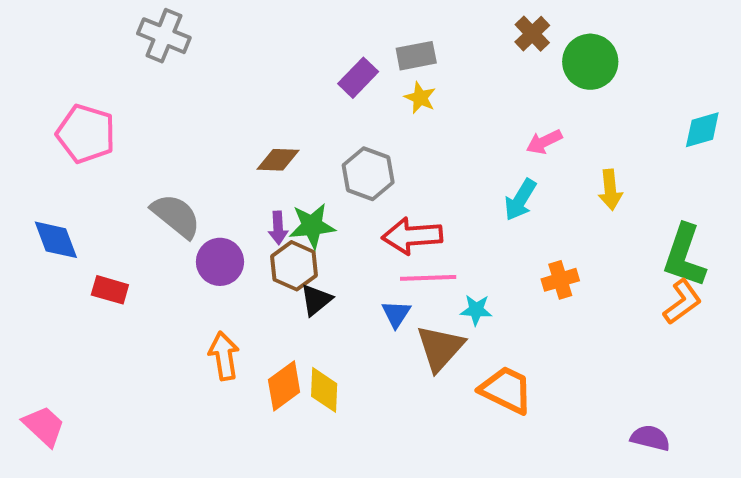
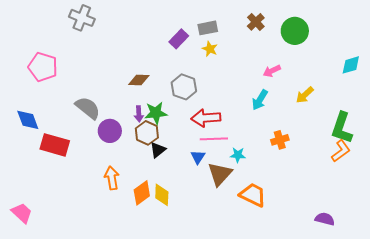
brown cross: (532, 34) -> (256, 22), moved
yellow arrow: (610, 190) -> (305, 95), turned 54
red rectangle: (110, 290) -> (55, 145), size x1.6

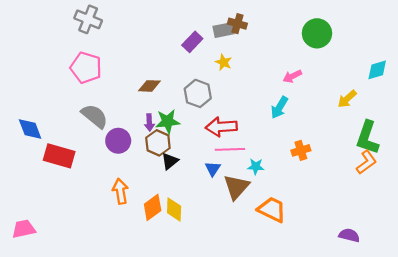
brown cross: (256, 22) -> (237, 24), moved, turned -30
yellow star: (210, 49) -> (223, 62), moved
pink pentagon: (43, 67) -> (86, 68), moved
yellow arrow: (305, 95) -> (347, 99), moved
pink trapezoid: (22, 213) -> (24, 229), turned -55

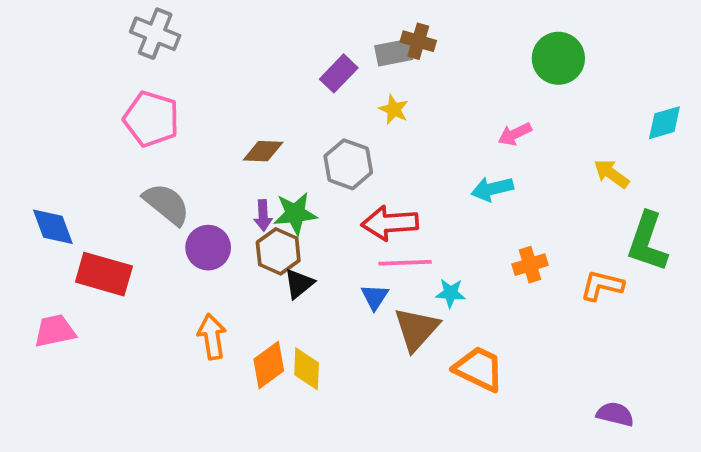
yellow arrow: (347, 99) -> (611, 174), turned 78
cyan arrow: (279, 107) -> (492, 189), turned 45
orange L-shape: (366, 162) -> (602, 285), moved, turned -130
pink trapezoid: (24, 229) -> (55, 331), moved

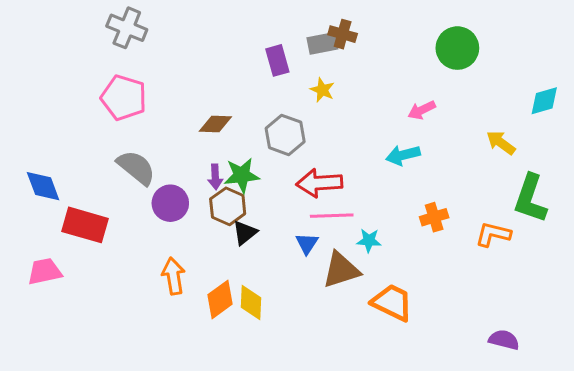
purple rectangle: (339, 73) -> (277, 60), turned -60
brown triangle: (416, 329) -> (341, 270), turned 30

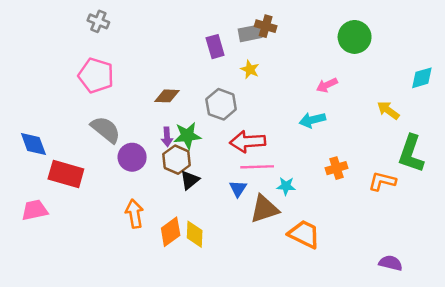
gray cross: (127, 28) -> (98, 21), size x0.7

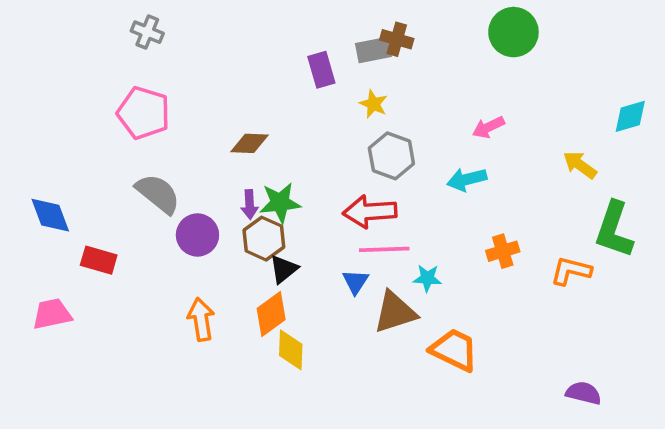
green circle: (355, 37) -> (513, 32), moved
gray hexagon: (221, 104) -> (391, 156), moved
red rectangle: (66, 174) -> (99, 260), size x0.7
orange diamond: (171, 232) -> (271, 314), moved

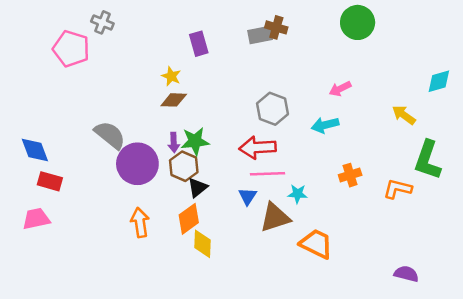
purple rectangle: (321, 70) -> (199, 44), moved
yellow star: (373, 104) -> (171, 76), moved
pink pentagon: (144, 113) -> (71, 49), moved
purple circle: (197, 235) -> (137, 164), size x1.4
red rectangle: (99, 260) -> (50, 181), moved

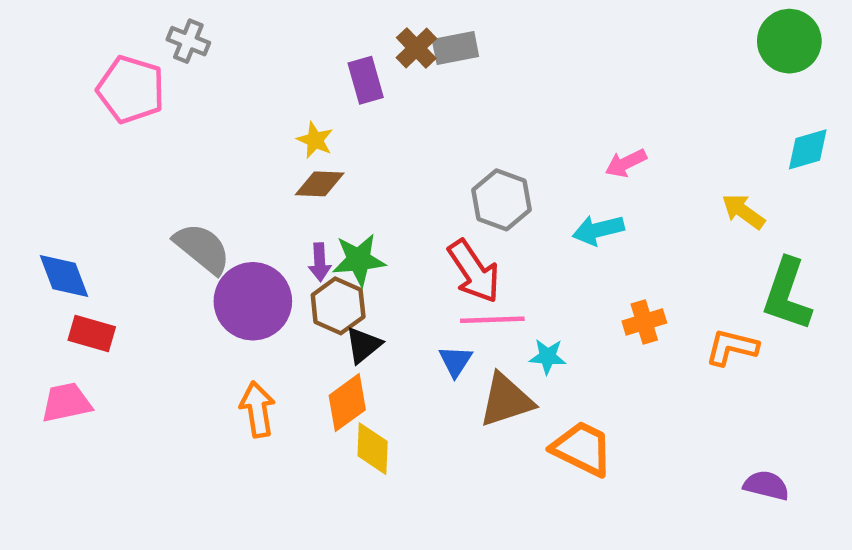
green circle: (358, 22) -> (789, 41), moved
brown cross: (276, 27) -> (416, 48), moved, turned 30
gray rectangle: (260, 35) -> (455, 48), moved
red arrow: (258, 148) -> (474, 271), turned -120
purple semicircle: (406, 274) -> (766, 485), moved

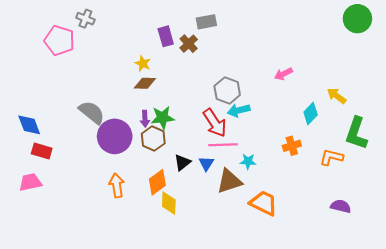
brown cross: (416, 48) -> (189, 44), moved
cyan diamond: (808, 149) -> (311, 113), moved, turned -30
cyan arrow: (598, 230) -> (239, 110), moved
black triangle: (363, 345) -> (182, 162), moved
purple semicircle: (766, 485) -> (341, 206), moved

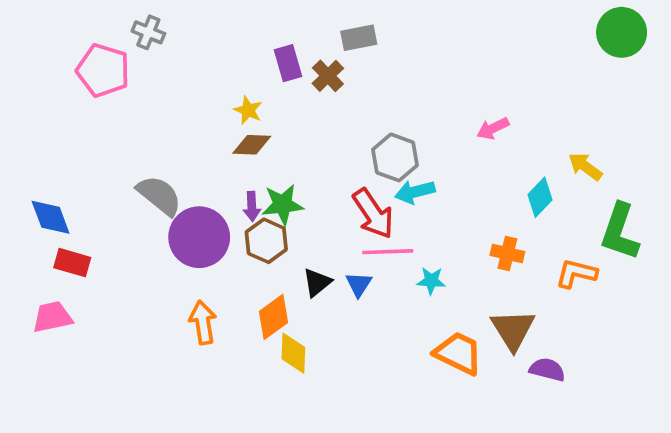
orange cross: (292, 146) -> (507, 254), turned 30
brown triangle: (229, 181) -> (513, 330), moved, turned -44
purple semicircle: (341, 206) -> (547, 370), moved

